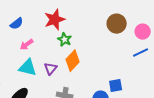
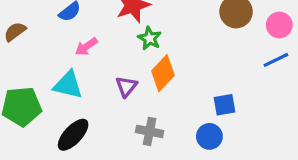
cyan triangle: (28, 68) -> (68, 85), moved
blue square: (116, 86) -> (224, 105), moved

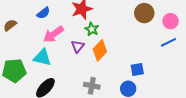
pink arrow: (86, 47) -> (53, 34), size x1.5
purple triangle: (126, 87) -> (78, 46), moved

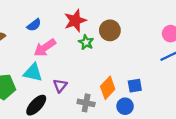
brown circle: (144, 13) -> (110, 30), moved
purple triangle: (78, 46) -> (60, 86), moved
orange diamond: (100, 50) -> (108, 88), moved

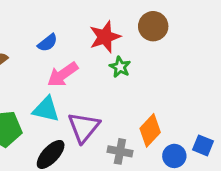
brown circle: (110, 30) -> (153, 26), moved
purple triangle: (60, 86) -> (84, 127), size x1.6
blue square: (135, 86) -> (203, 145), moved, turned 32

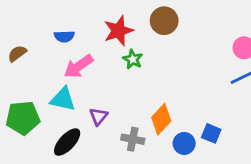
blue semicircle: (48, 43) -> (64, 36), turned 36
purple triangle: (84, 127) -> (98, 116), size x0.6

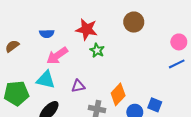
brown circle: (164, 21) -> (134, 22), moved
red star: (118, 31) -> (87, 29), turned 30
purple triangle: (98, 116) -> (78, 86), moved, turned 40

